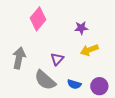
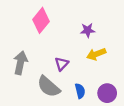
blue semicircle: (74, 84) -> (80, 91), turned -120

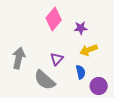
pink diamond: (41, 20) -> (54, 19), moved
blue semicircle: (80, 91) -> (81, 72), moved

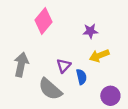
pink diamond: (54, 19) -> (44, 21), moved
blue semicircle: (81, 72) -> (81, 77), moved

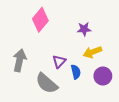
purple circle: (110, 96) -> (103, 76), moved

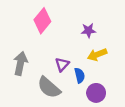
purple circle: (103, 76) -> (96, 93), moved

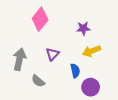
purple triangle: (62, 64) -> (52, 54), moved
gray semicircle: (49, 87) -> (38, 81), moved, size x0.6

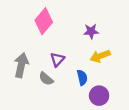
gray semicircle: (38, 81) -> (46, 79), moved

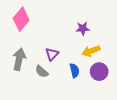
pink diamond: (44, 21) -> (21, 19), moved
purple circle: (99, 96) -> (99, 72), moved

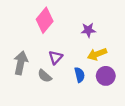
pink diamond: (21, 19) -> (45, 20), moved

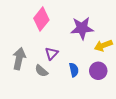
purple star: (88, 30) -> (82, 28), size x1.6
yellow arrow: (97, 54) -> (103, 45), moved

